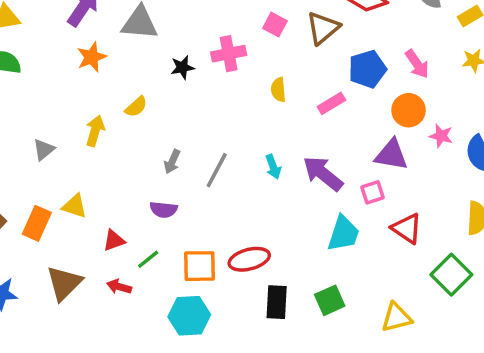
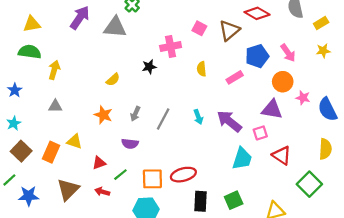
orange star: (92, 57) -> (103, 115), moved, turned -30
black star: (182, 67) -> (149, 67), moved
yellow arrow: (95, 131) -> (54, 70), moved
gray triangle: (44, 150) -> (55, 106), turned 40

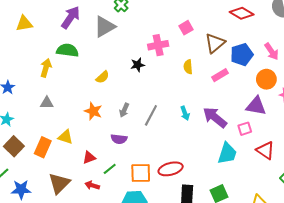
gray triangle: (115, 27) -> (105, 27), turned -35
pink square: (199, 28) -> (186, 28), turned 32
brown triangle: (229, 30) -> (215, 43), moved
green semicircle: (30, 52) -> (67, 50), moved

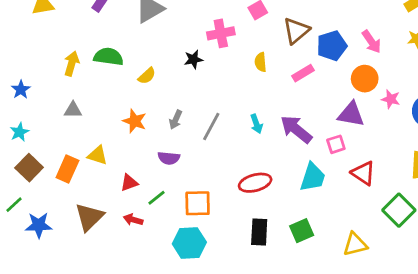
green semicircle: (67, 50) -> (109, 57), moved
red ellipse: (171, 169) -> (255, 183), moved

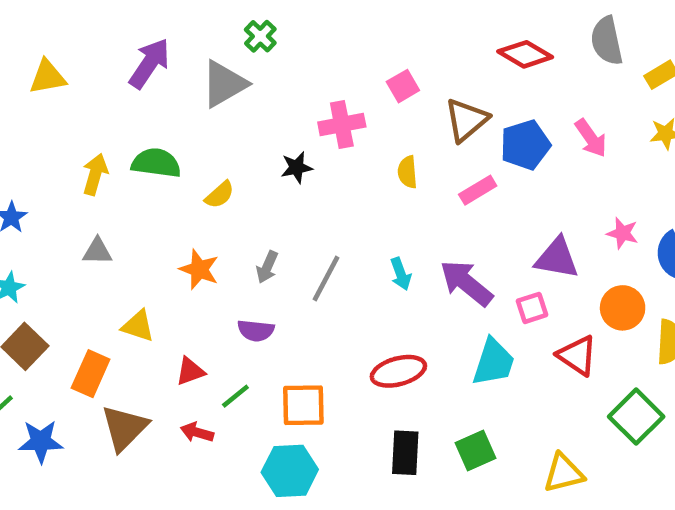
orange circle: (365, 79) -> (623, 308), moved
orange rectangle: (67, 169) -> (91, 374), moved

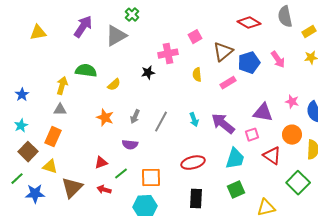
yellow arrow: (95, 174) -> (62, 86), moved
yellow triangle: (138, 326) -> (50, 167), moved
orange rectangle: (91, 374) -> (53, 137), moved
green square: (475, 451) -> (236, 190), moved

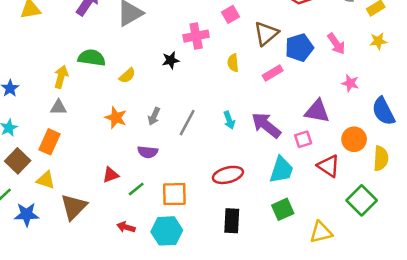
pink star: (292, 102) -> (350, 83), moved
red arrow: (104, 190) -> (126, 227), moved

